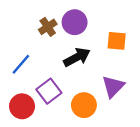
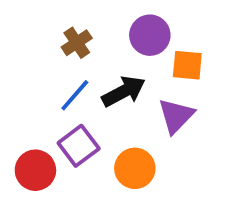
purple circle: (75, 22) -> (150, 35), moved
blue line: (21, 64) -> (75, 95), moved
purple triangle: (113, 86) -> (176, 116), moved

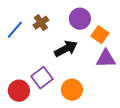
orange square: (187, 65) -> (100, 35), turned 30
blue line: (75, 95) -> (15, 30), moved
purple triangle: (176, 116) -> (106, 59), moved, turned 45

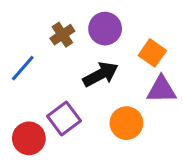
purple circle: (80, 19) -> (105, 29), moved
blue line: (15, 30) -> (23, 68), moved
orange circle: (72, 90) -> (126, 123), moved

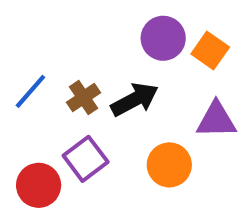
purple circle: (105, 29) -> (163, 38), moved
brown cross: (62, 35) -> (84, 97), moved
orange square: (152, 53) -> (210, 51), moved

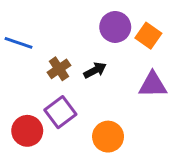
blue line: (30, 91) -> (19, 43), moved, turned 68
black arrow: (135, 100) -> (95, 70), size x0.7
orange circle: (169, 165) -> (108, 137), moved

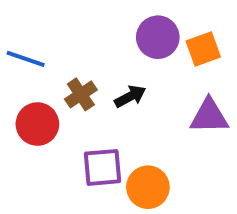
orange square: (148, 36) -> (203, 49), turned 35
purple square: (60, 112) -> (103, 167), moved, turned 32
red circle: (27, 131) -> (37, 124), moved

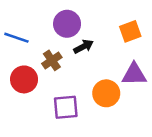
purple circle: (158, 37) -> (67, 24), moved
black arrow: (130, 96) -> (83, 47), moved
orange circle: (148, 187) -> (106, 93), moved

